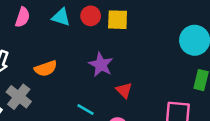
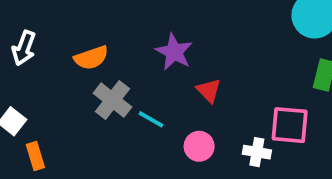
gray cross: (19, 97) -> (112, 100), moved

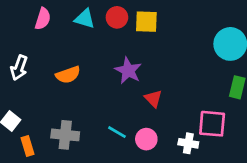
gray cross: (112, 100) -> (65, 135), moved, turned -32
cyan line: (151, 119) -> (117, 132), moved

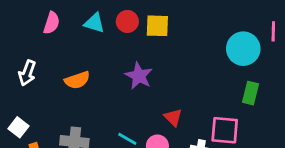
red triangle: (153, 99) -> (173, 117), moved

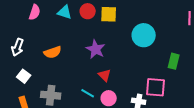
cyan circle: (243, 49) -> (144, 35), moved
red triangle: (173, 117) -> (105, 75), moved
white square: (19, 127) -> (24, 76), moved

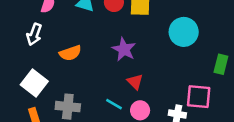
white arrow: (18, 47) -> (34, 34), moved
white square: (24, 76) -> (34, 83), size x1.5

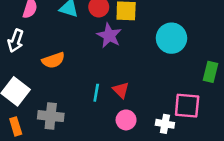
purple star: (124, 49) -> (109, 36), moved
cyan line: (114, 104) -> (96, 93), moved, turned 70

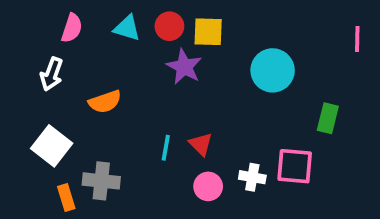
white cross: (165, 124) -> (252, 177), moved
orange rectangle: (16, 126) -> (66, 197), moved

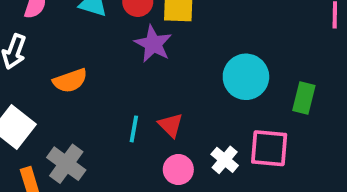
cyan circle: (273, 70) -> (246, 77), moved
white cross: (252, 177) -> (225, 160), turned 30
gray cross: (101, 181) -> (66, 164), turned 30

